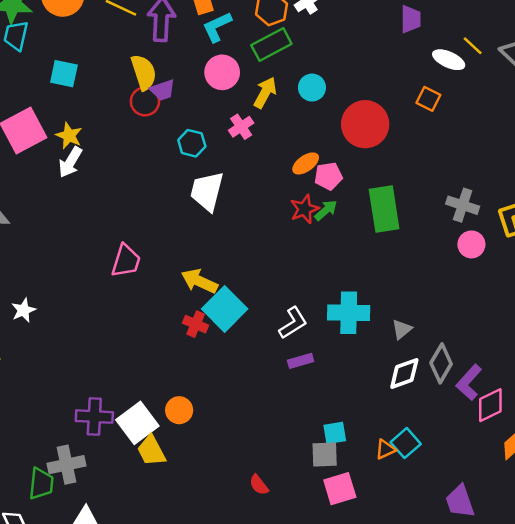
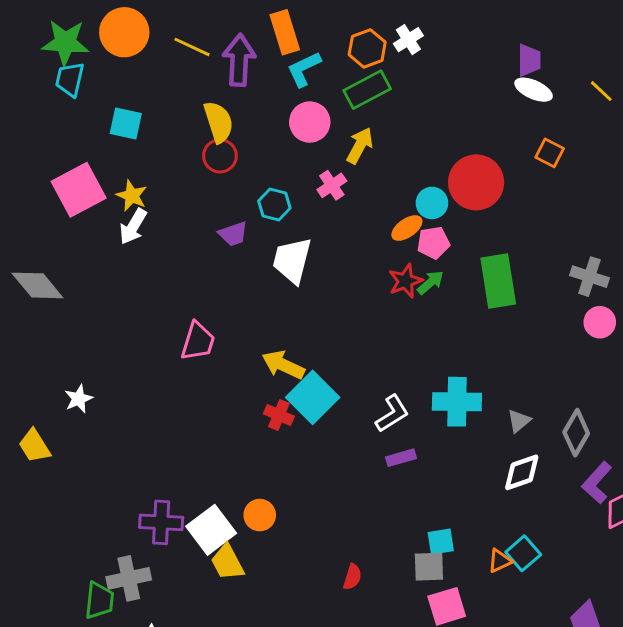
white ellipse: (449, 60) -> (534, 90), moved
cyan circle: (312, 88) -> (432, 203), moved
purple trapezoid: (163, 90) -> (233, 234), moved
gray diamond: (441, 363) -> (576, 433), moved
red semicircle: (259, 485) -> (352, 577), moved, turned -125

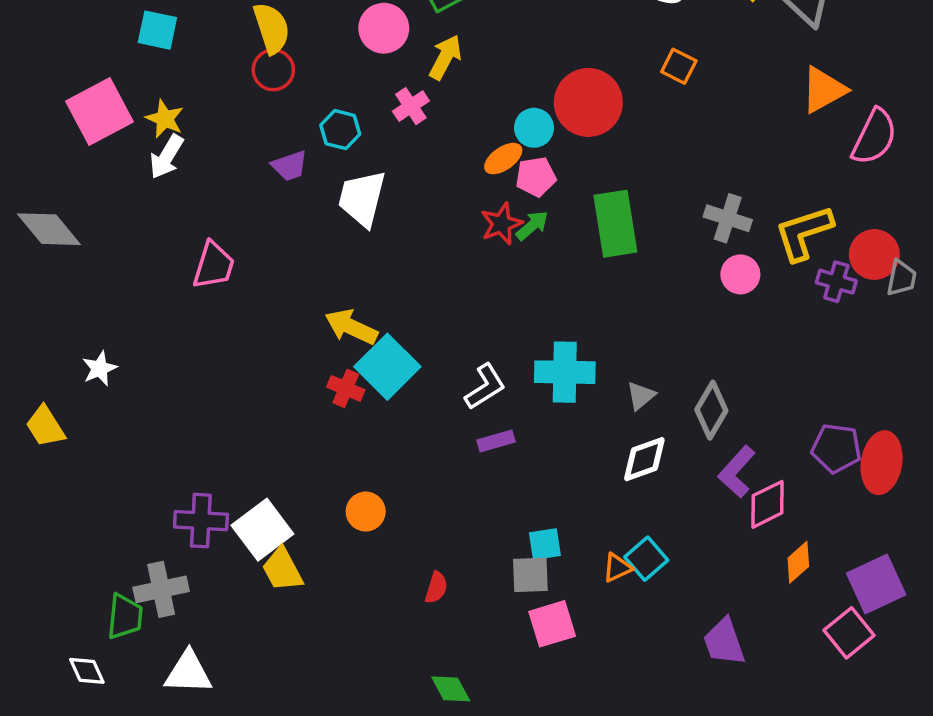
pink trapezoid: (198, 341) -> (214, 265), moved
orange circle: (260, 515) -> (366, 512), moved

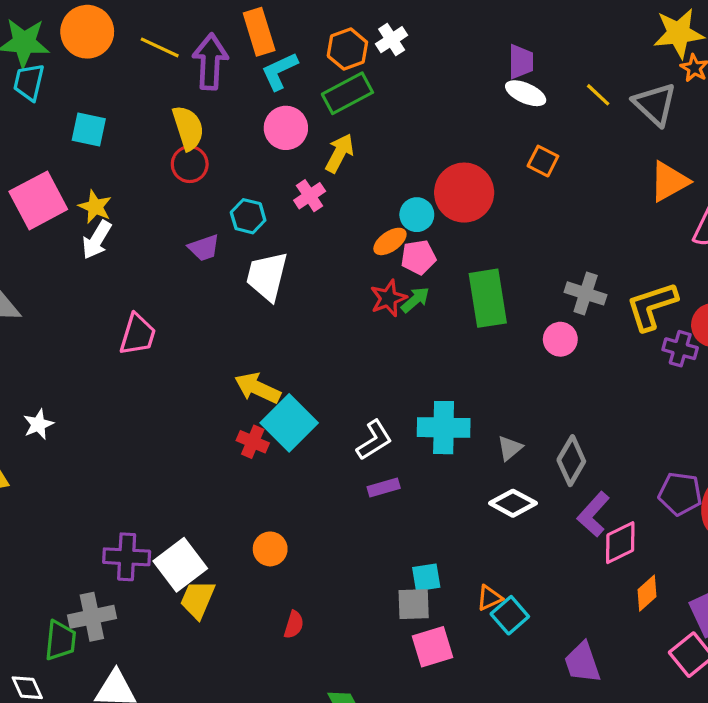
pink circle: (740, 274) -> (560, 339), moved
white diamond: (644, 459) -> (513, 503), turned 48
cyan square: (646, 559) -> (510, 615), moved
yellow trapezoid: (282, 569) -> (198, 599), turned 51
red semicircle: (436, 588) -> (294, 625), moved

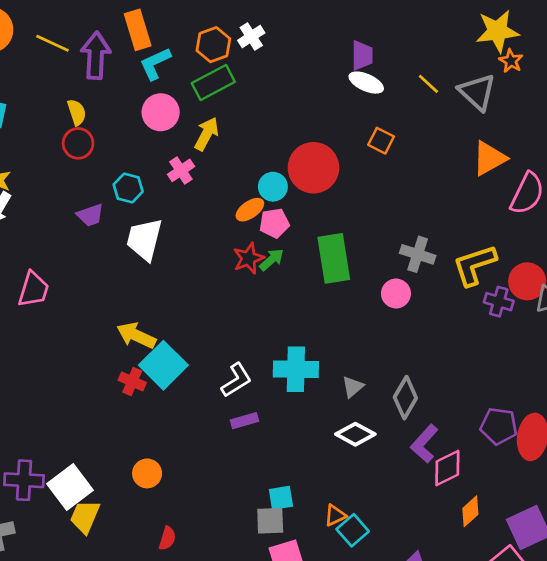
yellow semicircle: (188, 128) -> (77, 112), size x0.7

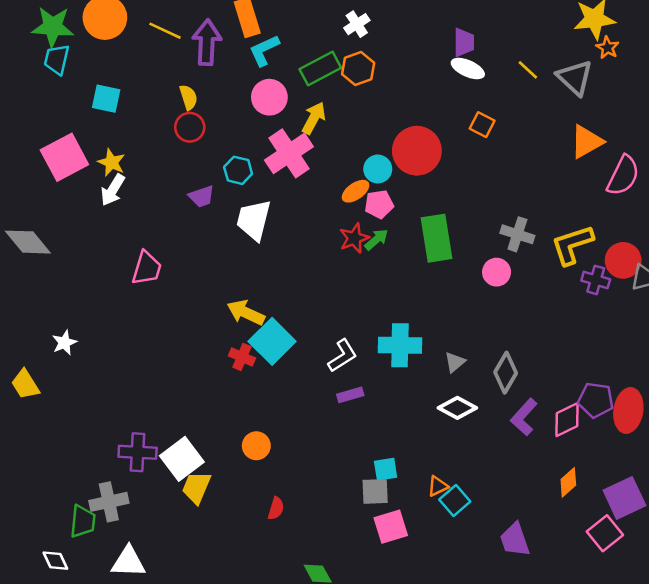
orange hexagon: (213, 45) -> (358, 69), moved
pink cross: (181, 170) -> (289, 153), size x1.8
pink diamond: (447, 468) -> (567, 420), moved

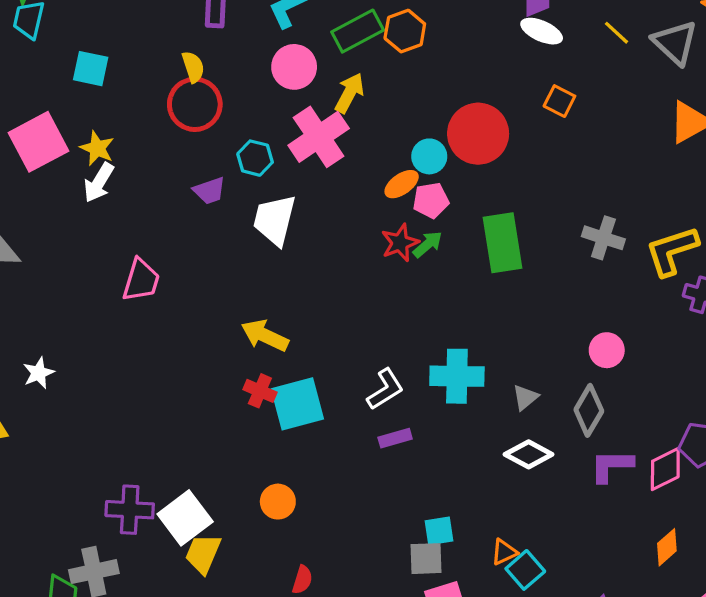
red circle: (190, 127) -> (195, 104), size x1.4
pink circle: (497, 272) -> (607, 350), moved
cyan square: (272, 341) -> (297, 404), moved, turned 30
purple L-shape: (524, 417) -> (612, 466), turned 48

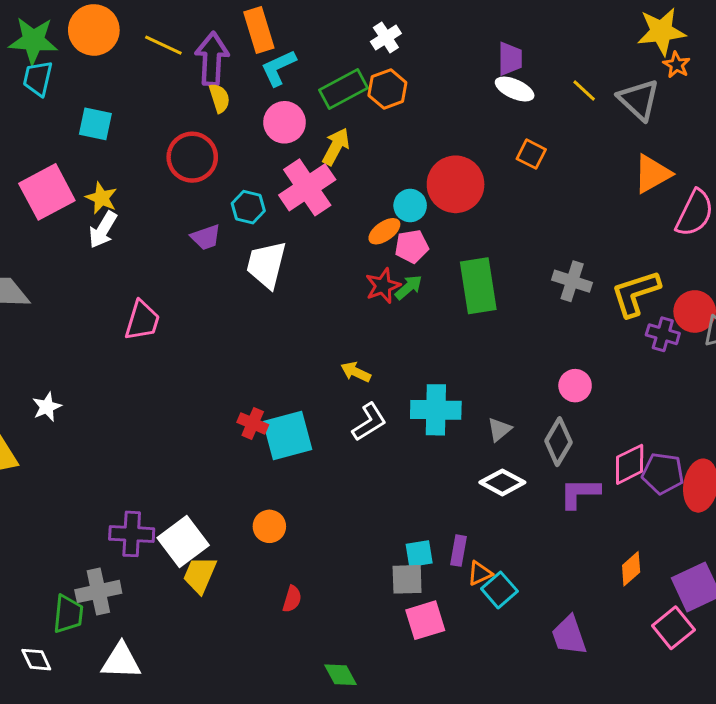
yellow semicircle: (193, 67) -> (219, 98), moved
yellow arrow: (265, 336) -> (356, 372), moved, size x0.7
purple rectangle: (395, 438) -> (459, 551), moved, turned -64
pink diamond: (665, 469) -> (630, 464), moved

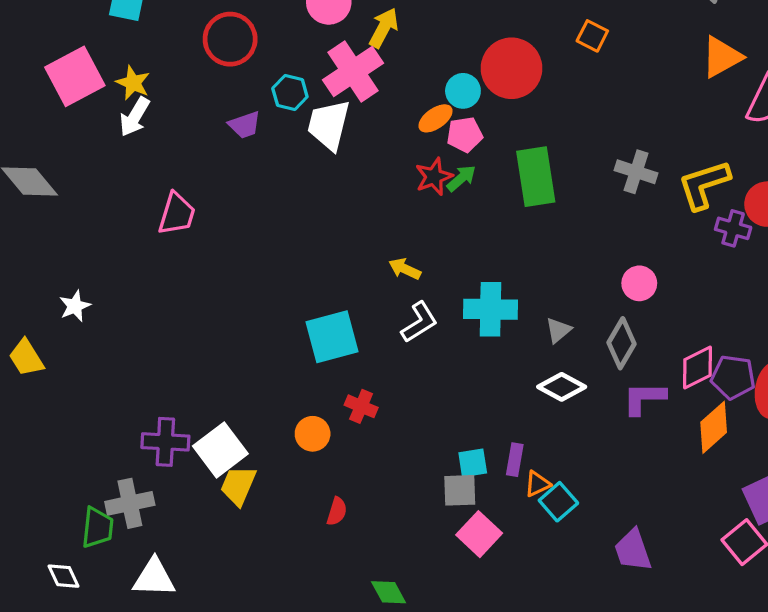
white trapezoid: (266, 265) -> (329, 125), moved
red cross: (253, 423) -> (361, 406), moved
orange diamond: (631, 569) -> (714, 427), moved, size x1.4
pink square: (425, 620) -> (479, 534), turned -30

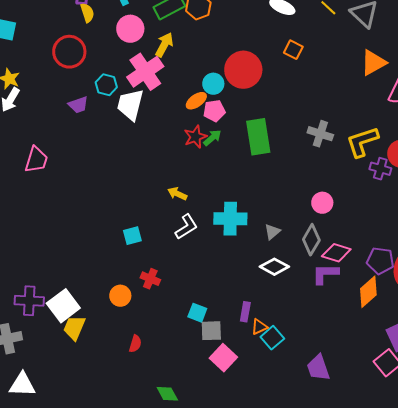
cyan square: (332, 337) -> (132, 236), size x0.6
pink diamond: (697, 367) -> (336, 253), moved, turned 44
cyan square: (473, 463) -> (197, 313), moved, turned 30

